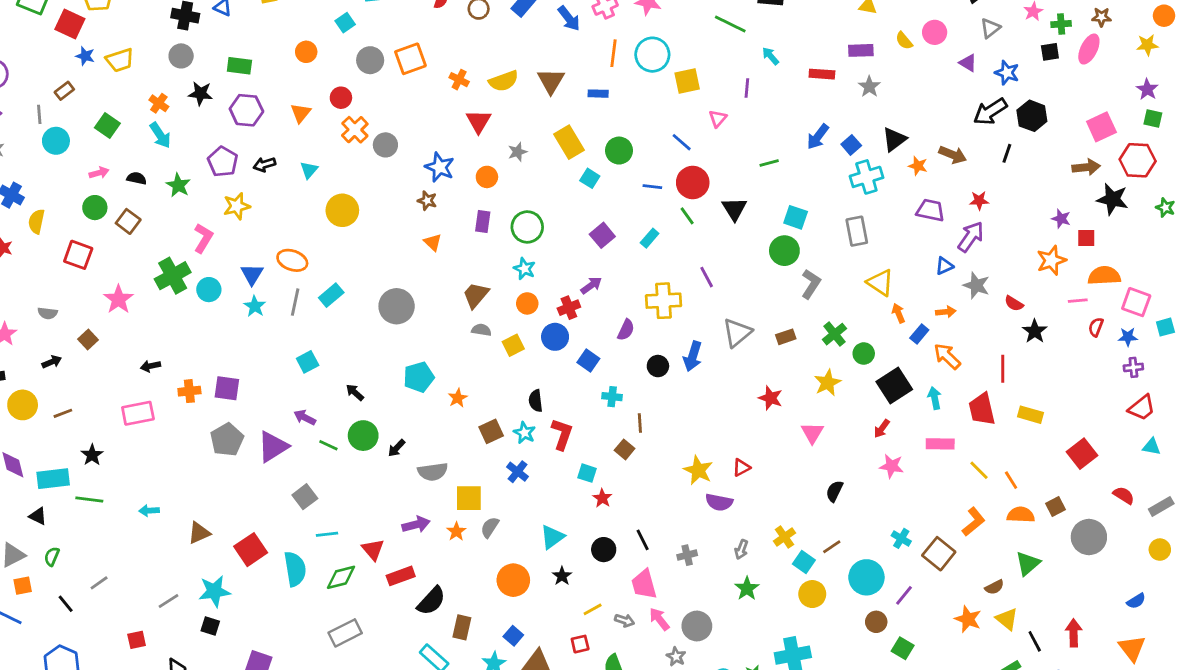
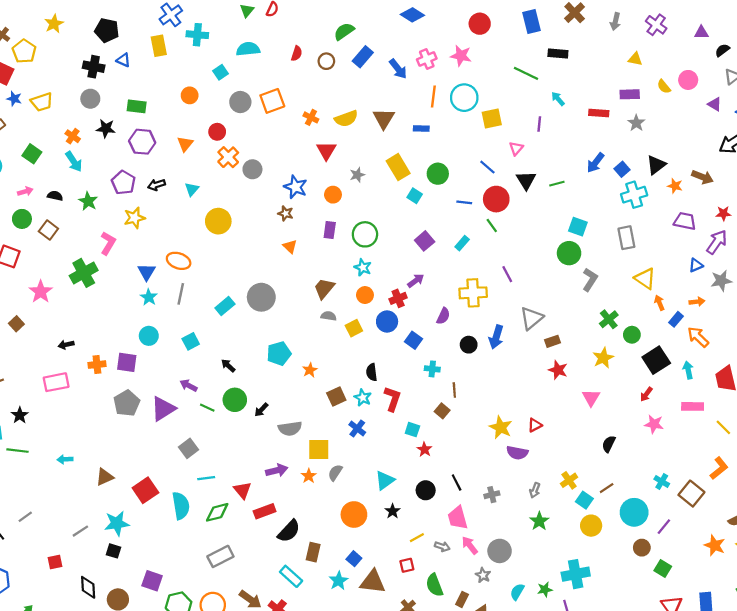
black triangle: (734, 209) -> (526, 180), moved
gray star: (976, 285) -> (721, 281), turned -30
cyan circle: (209, 290) -> (149, 336), moved
cyan rectangle: (331, 295) -> (225, 306), moved
brown rectangle: (786, 337) -> (552, 341), moved

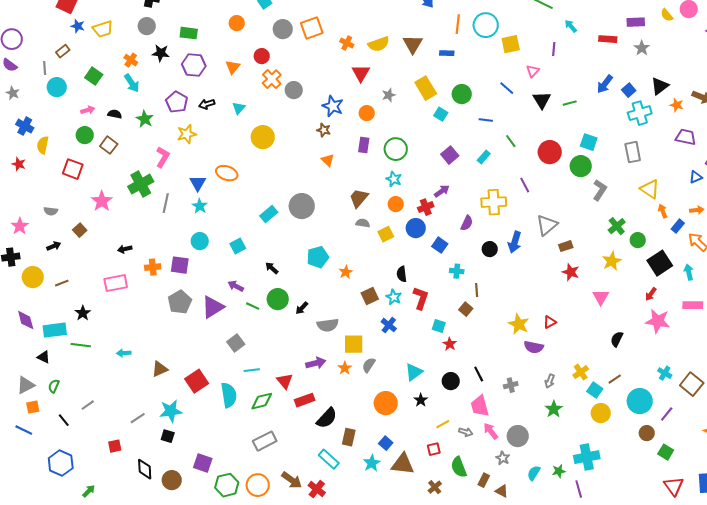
red circle: (496, 199) -> (550, 152), moved
gray line: (181, 294) -> (166, 203), moved
pink star: (654, 424) -> (658, 321), size x1.4

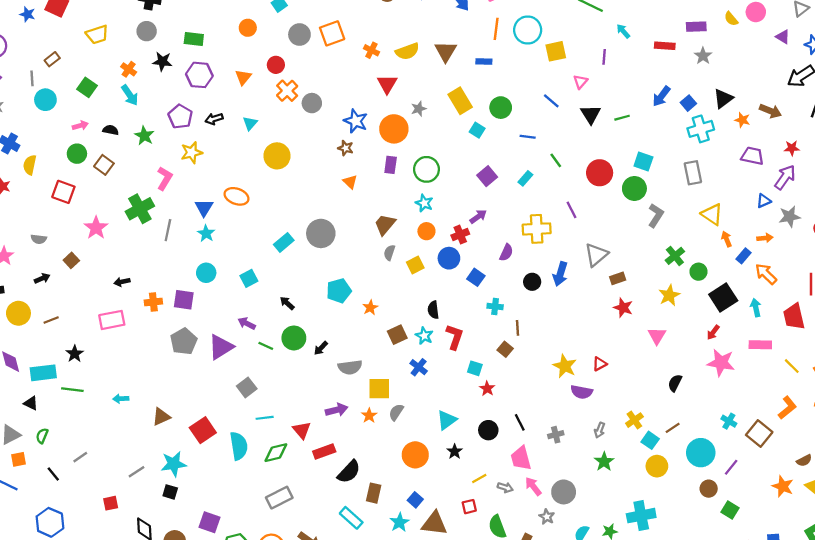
blue star: (78, 26) -> (27, 14), moved
orange circle: (367, 113) -> (394, 129), size x1.6
gray semicircle: (363, 223) -> (389, 253), turned -80

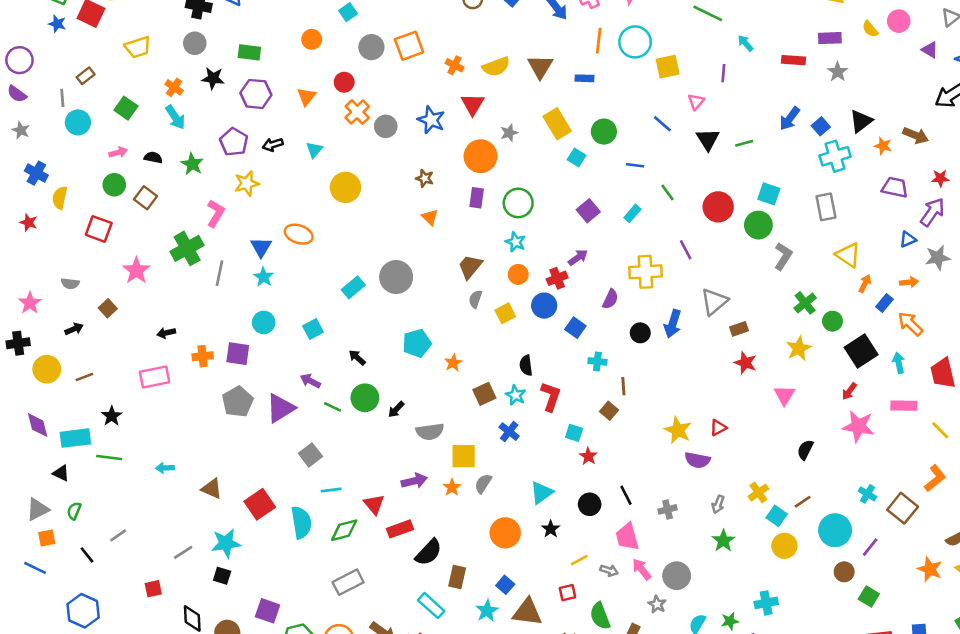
blue star: (356, 121) -> (431, 120), moved
orange arrow: (727, 239) -> (865, 283), turned 48
brown triangle: (161, 417) -> (212, 489), turned 48
cyan cross: (641, 516) -> (766, 603), size x0.7

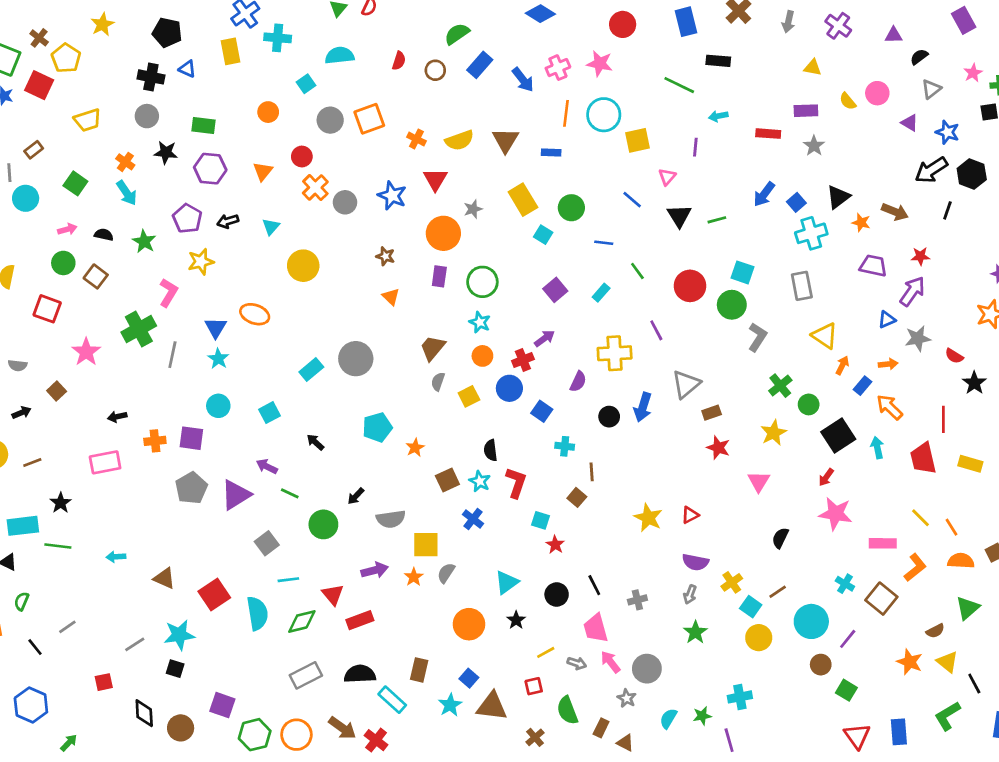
cyan arrow: (745, 43) -> (718, 116), turned -60
green circle: (365, 398) -> (323, 524), moved
pink rectangle: (904, 406) -> (883, 543), moved
purple semicircle: (697, 460) -> (695, 562), moved
black semicircle: (429, 552) -> (360, 674), moved, turned -136

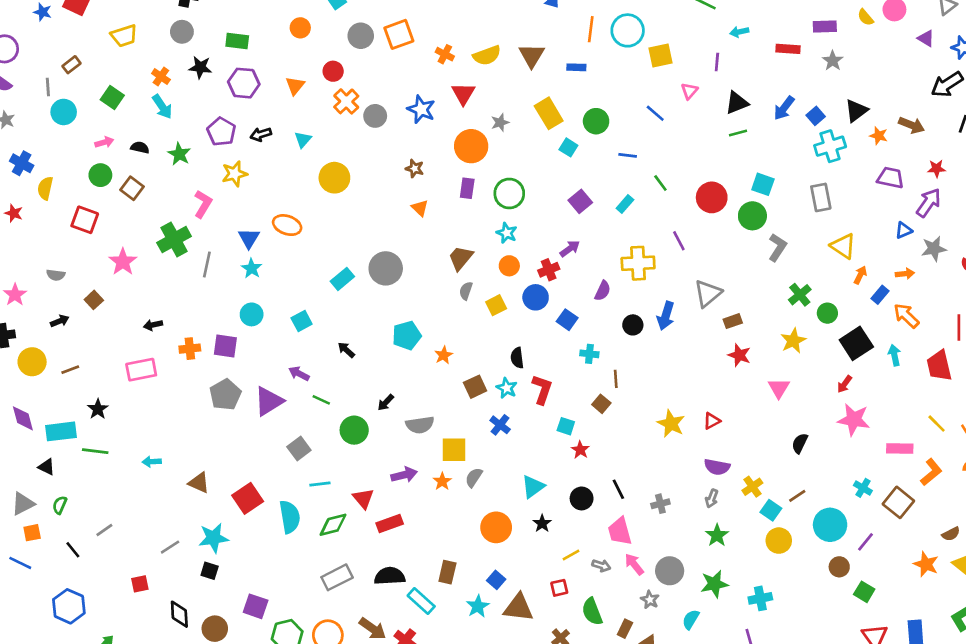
black triangle: (679, 216) -> (737, 103), moved, turned 40
green star: (702, 716) -> (714, 584), moved, size x1.5

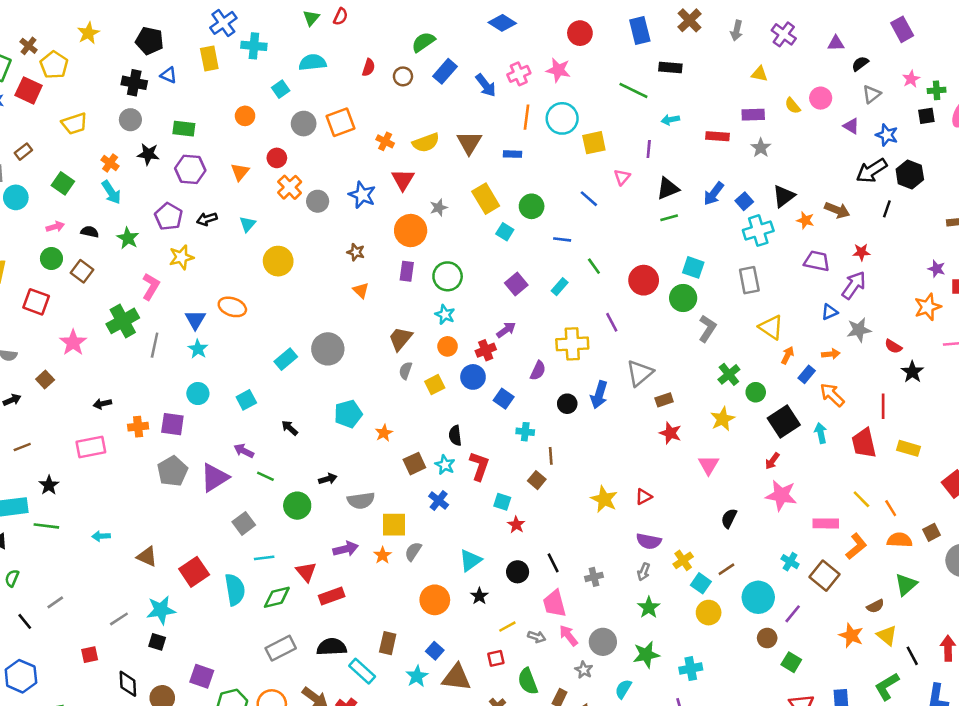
black arrow: (386, 403) -> (328, 479), turned -150

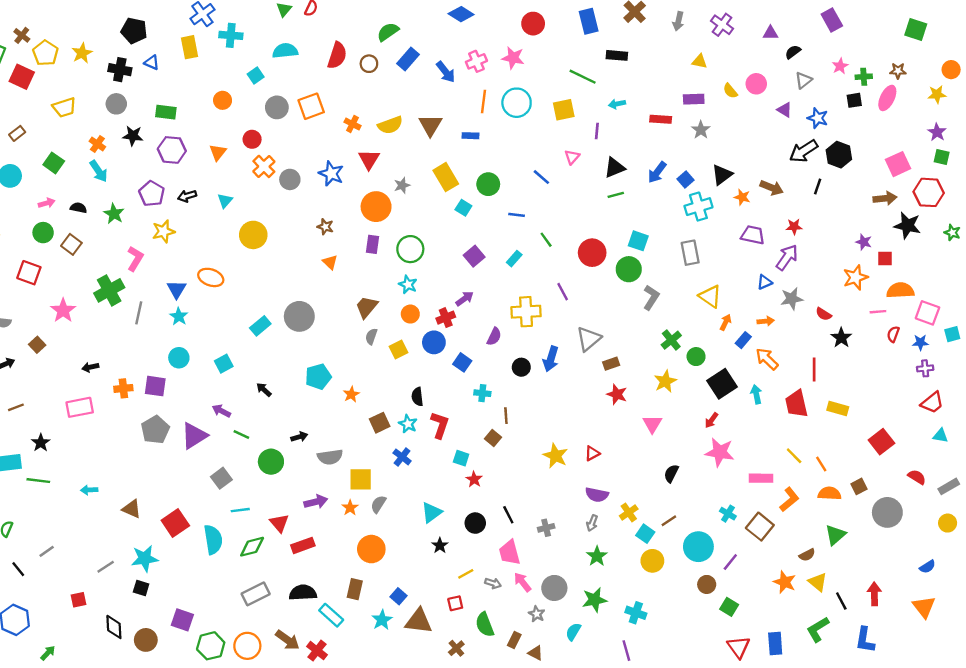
yellow star: (88, 33) -> (82, 53), moved
red semicircle: (369, 67) -> (337, 55), size x1.6
yellow square: (594, 143) -> (564, 110), moved
orange circle: (435, 600) -> (371, 549), moved
cyan cross: (691, 669) -> (636, 613), turned 30

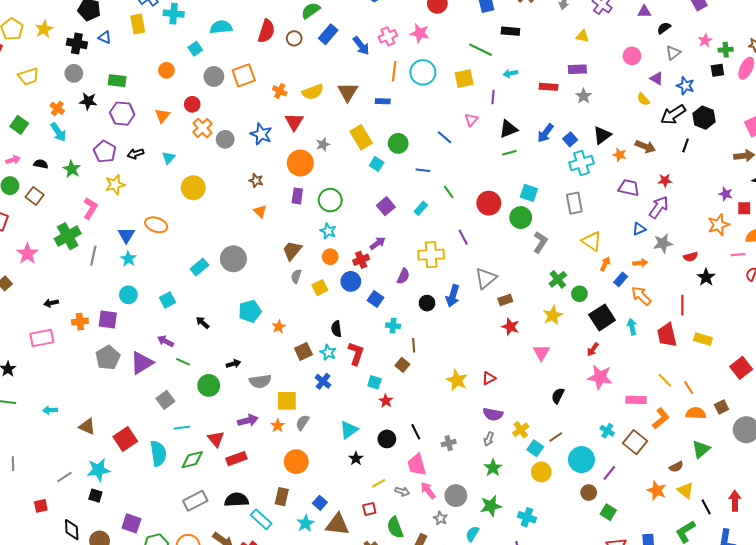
yellow semicircle: (730, 91) -> (643, 99), moved
red semicircle: (824, 314) -> (691, 257), turned -48
gray line: (47, 551) -> (13, 464), turned -56

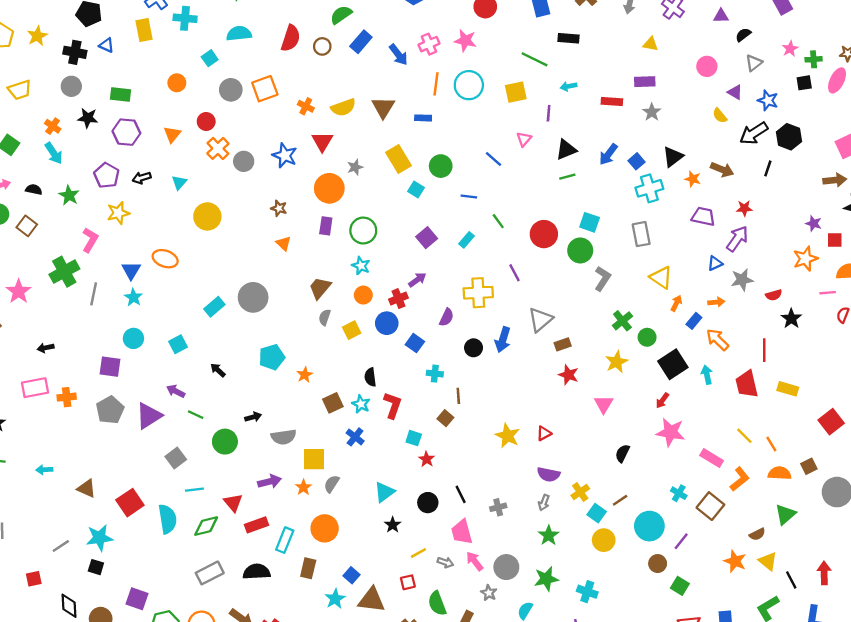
orange cross: (80, 322) -> (67, 397), moved
pink rectangle: (636, 400) -> (712, 458), turned 30
cyan rectangle: (261, 519) -> (285, 540), moved, turned 70

